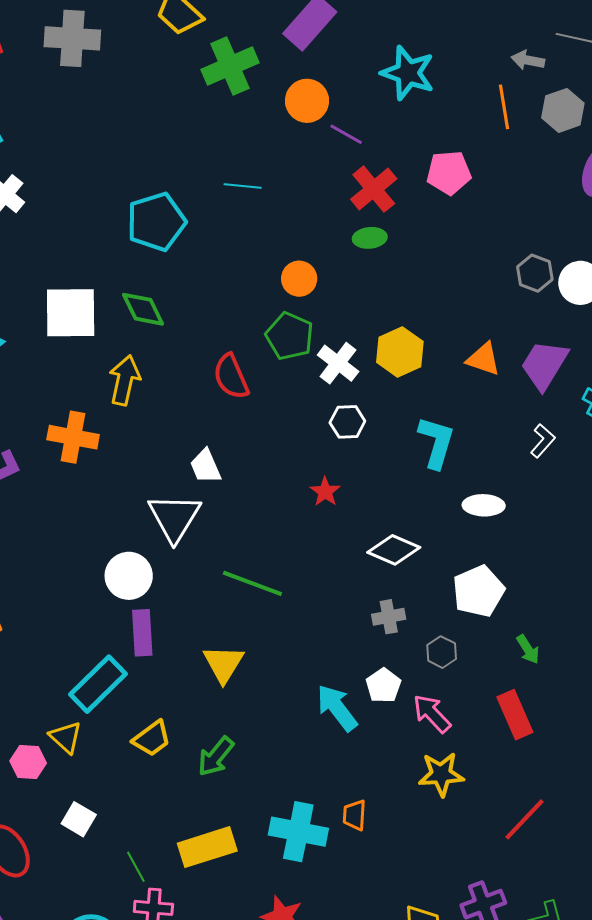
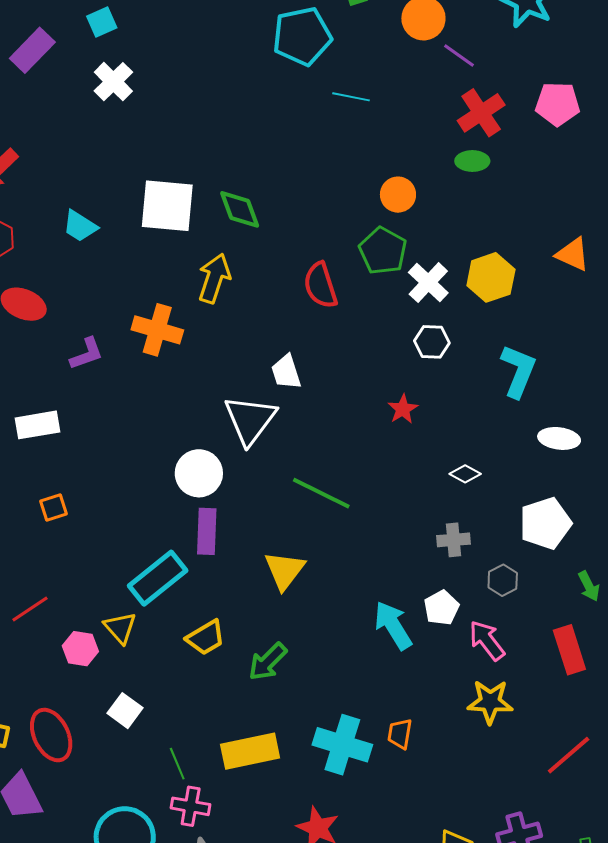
cyan pentagon: (156, 222) -> (302, 36), moved
orange triangle: (484, 359) -> (573, 254), moved
white diamond: (394, 550) -> (465, 474), size x0.6

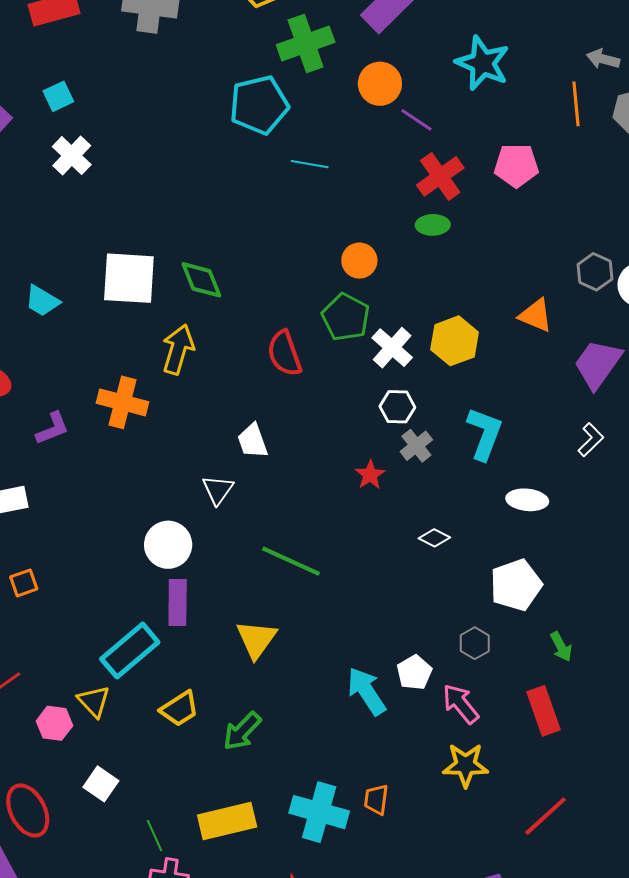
white triangle: (250, 420) -> (218, 490), size x0.6
gray cross: (453, 540) -> (416, 446), moved, turned -32

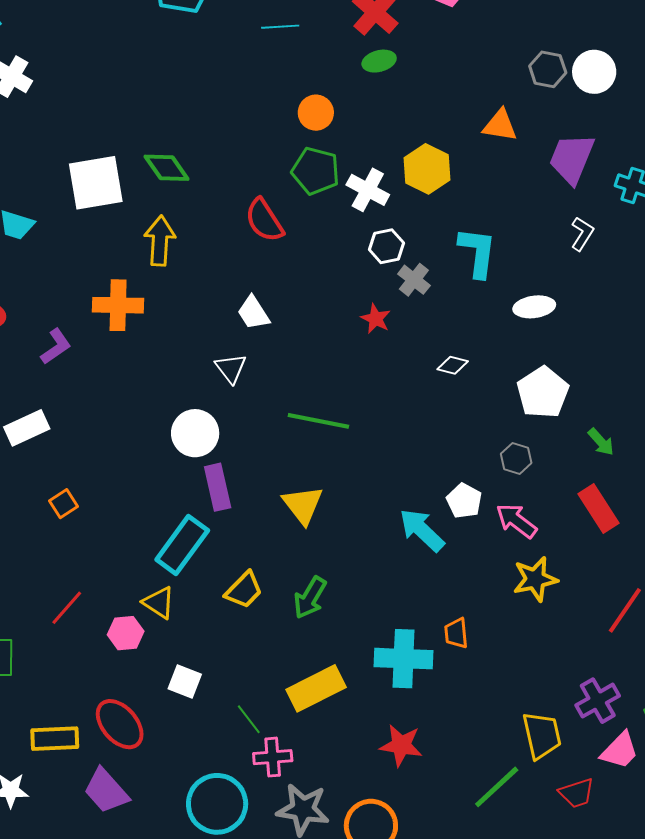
cyan line: (310, 164) -> (280, 27), moved

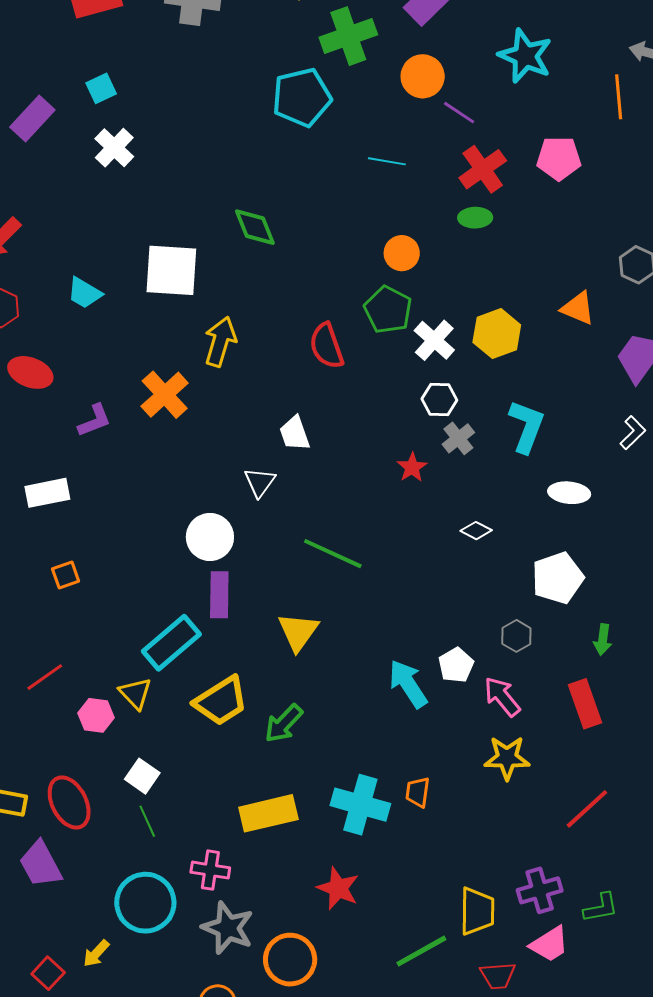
green diamond: (167, 168) -> (255, 227), moved
orange cross: (118, 305) -> (165, 395), turned 33
green arrow: (601, 442) -> (603, 640), turned 36
yellow trapezoid: (244, 590) -> (221, 701), size x1.4
green line: (249, 719) -> (147, 821), moved

